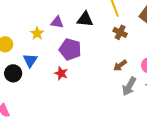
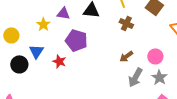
red star: (61, 73) -> (59, 61), moved

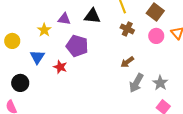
pink circle: (155, 56) -> (156, 36), moved
black circle: (19, 64) -> (20, 83), moved

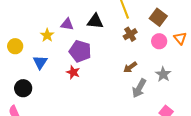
brown cross: (127, 29) -> (130, 34), turned 32
red star: (60, 67) -> (73, 72), moved
gray star: (160, 83) -> (163, 74), moved

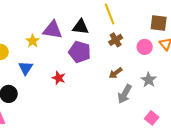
brown square: (158, 17) -> (159, 23), moved, turned -30
purple triangle: (67, 24) -> (53, 30), size x1.5
purple pentagon: (80, 51) -> (80, 52), moved

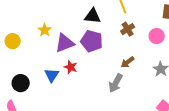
purple triangle: (53, 30) -> (65, 43), moved, turned -30
blue triangle: (26, 68) -> (52, 75), moved
gray arrow: (125, 94) -> (116, 83), moved

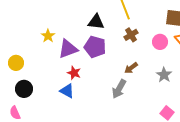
yellow circle: (13, 41) -> (16, 63), moved
blue triangle: (52, 75) -> (67, 91), moved, turned -35

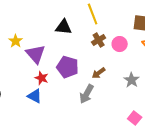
pink circle: (160, 42) -> (120, 44), moved
purple pentagon: (95, 47) -> (68, 67), moved
purple triangle: (68, 49) -> (36, 54), turned -50

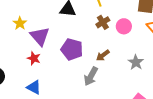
red star: (42, 78) -> (34, 58), moved
blue triangle: (35, 96) -> (34, 87), moved

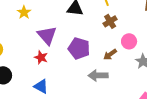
yellow star: (20, 23) -> (24, 12), moved
pink circle: (124, 26) -> (129, 41), moved
gray arrow: (91, 76) -> (98, 75), turned 60

